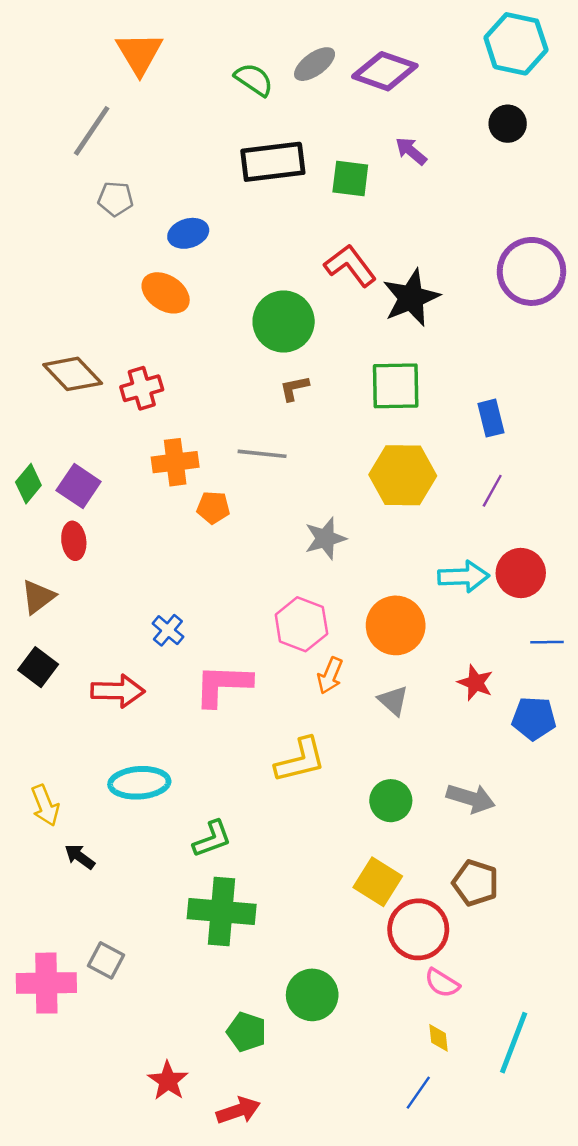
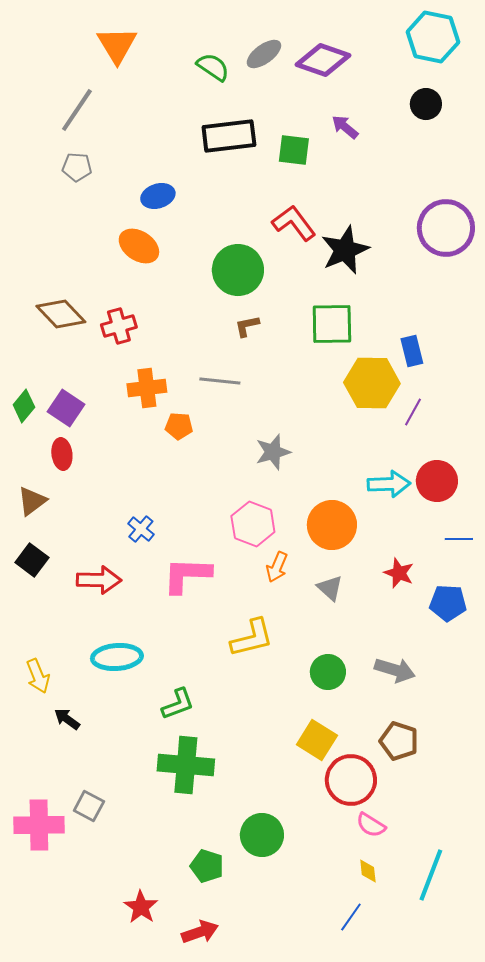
gray pentagon: (116, 199) -> (77, 167), moved
yellow hexagon: (403, 475) -> (372, 383), moved

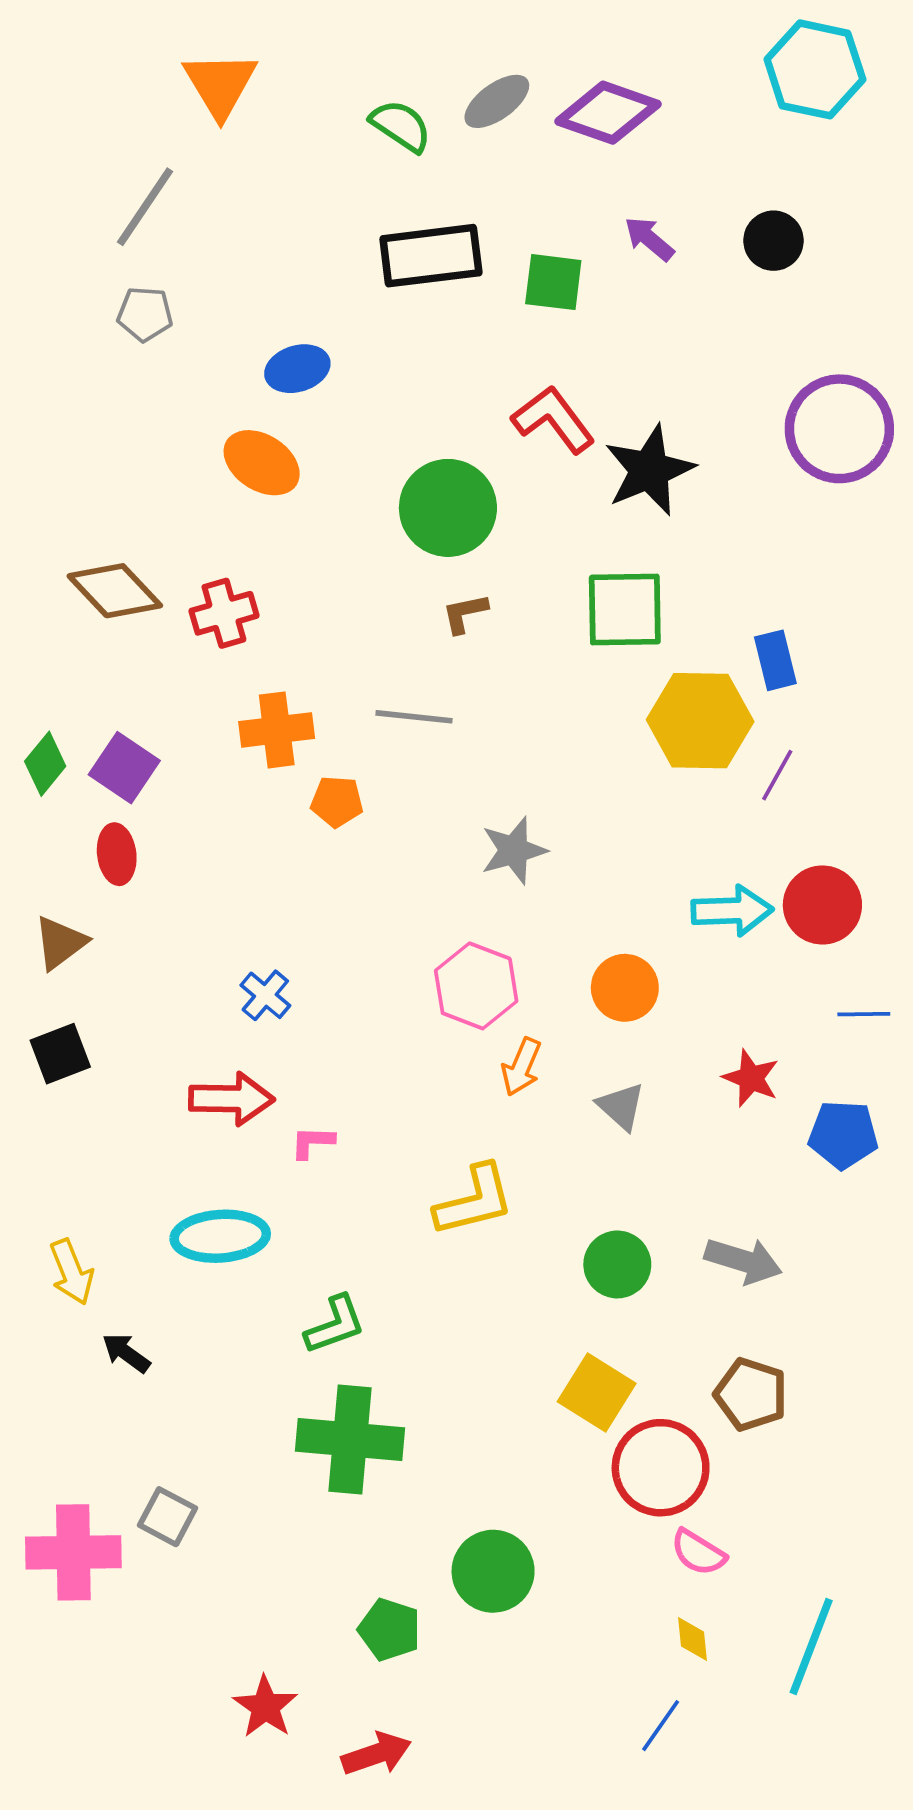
black circle: (426, 104) -> (774, 241), moved
orange circle: (332, 525) -> (625, 988), size x0.7
black square: (32, 560) -> (60, 1054), turned 32
pink L-shape: (187, 575) -> (312, 1142), moved, size x0.5
red arrow: (99, 580) -> (231, 1099), moved

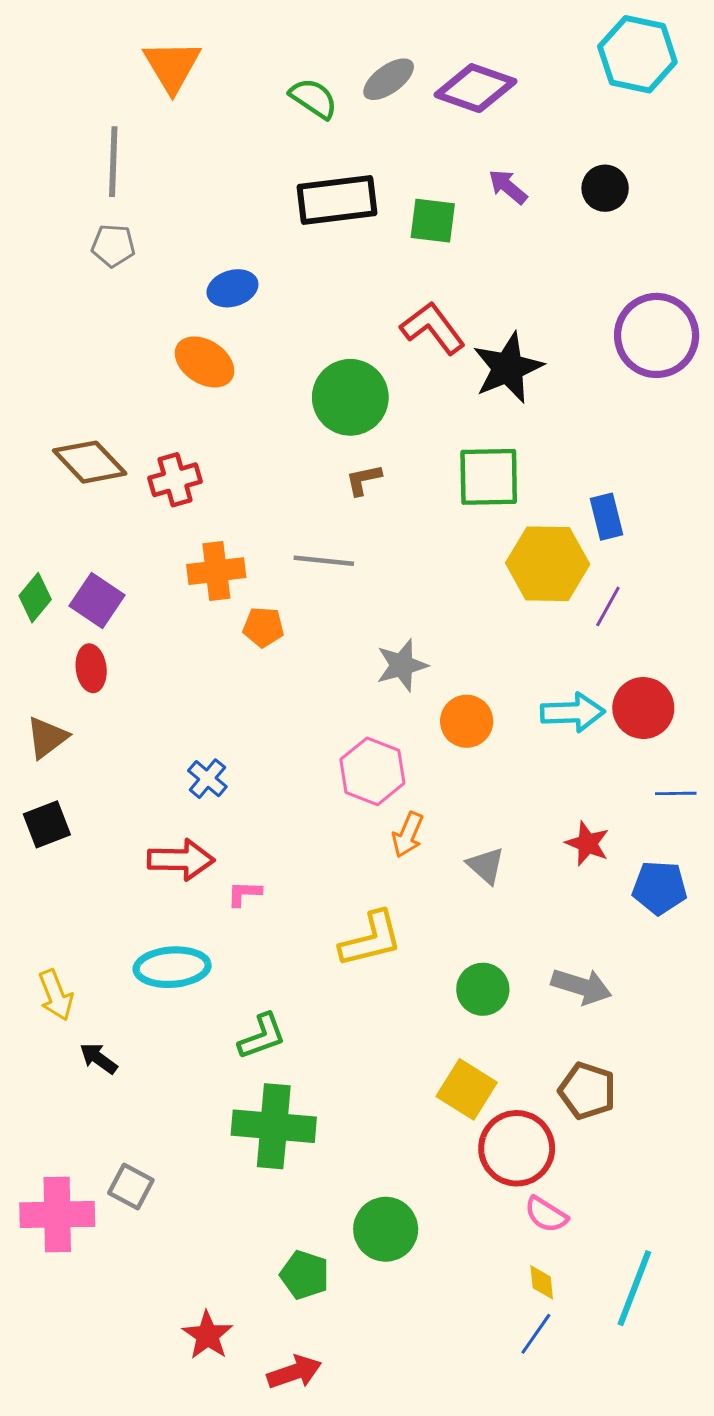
gray line: (145, 207) -> (113, 162), turned -32
orange circle: (625, 988) -> (467, 721), moved
blue line: (661, 1726) -> (536, 1334), moved

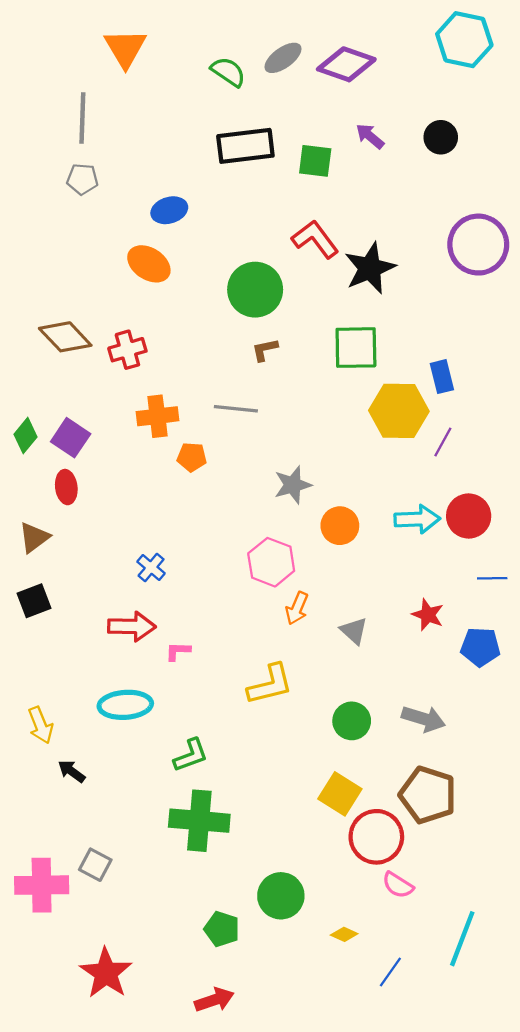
brown pentagon: (587, 1091) -> (428, 795), size x1.4
yellow diamond: (542, 1282) -> (344, 934), moved, turned -60
red star: (207, 1335) -> (106, 973), moved, size x1.4

